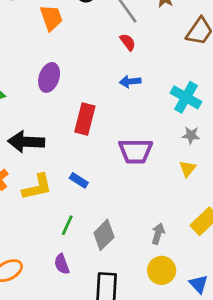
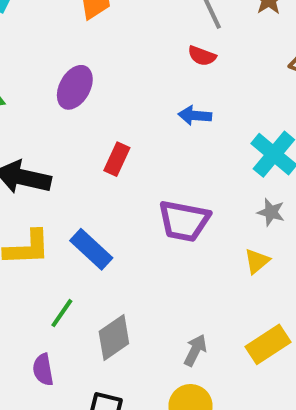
red semicircle: (128, 42) -> (202, 56), turned 138
red rectangle: (85, 119) -> (117, 159), size x0.7
blue rectangle: (79, 180) -> (91, 249), size x1.5

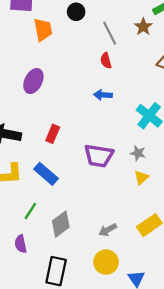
red semicircle: (202, 56) -> (106, 61), turned 56
red rectangle: (117, 159) -> (53, 134), moved
gray star: (271, 212) -> (138, 153), moved
gray arrow: (195, 350) -> (108, 230), turned -144

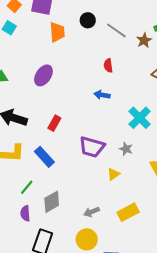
gray line: (110, 33) -> (116, 30), moved, turned -35
yellow triangle: (141, 177) -> (113, 174), moved
purple semicircle: (21, 244) -> (25, 213), moved

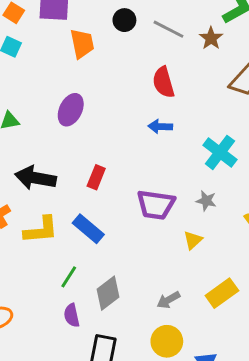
red semicircle: (108, 66) -> (163, 82), size x1.5

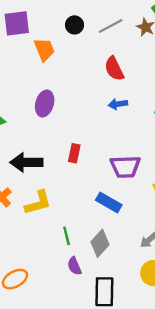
gray line: (168, 29) -> (111, 26), turned -45
blue rectangle: (88, 229) -> (109, 202), moved
green line: (69, 277) -> (67, 236), turned -36

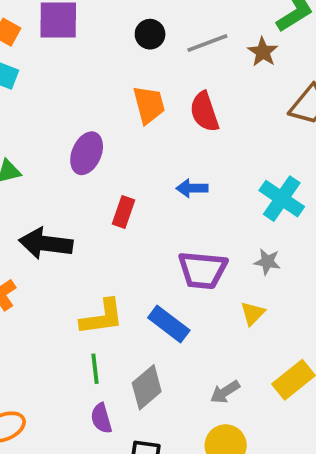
orange trapezoid: (44, 50) -> (149, 105), moved
blue arrow: (118, 104) -> (192, 188), moved
red rectangle: (74, 153) -> (124, 212), moved
yellow L-shape: (38, 203) -> (102, 317), moved

